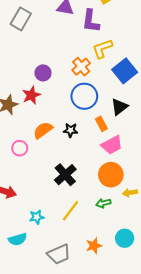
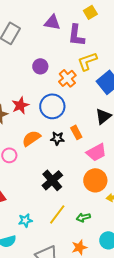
purple circle: (43, 73) -> (40, 66), moved
blue circle: (84, 96) -> (52, 106), moved
orange rectangle: (101, 124) -> (76, 132), moved
green arrow: (103, 203) -> (83, 217), moved

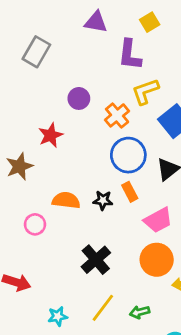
purple triangle: (52, 22) -> (96, 22), moved
red star: (20, 105) -> (51, 135), moved
blue circle: (52, 106) -> (128, 155), moved
orange semicircle: (31, 138) -> (66, 200), turned 42

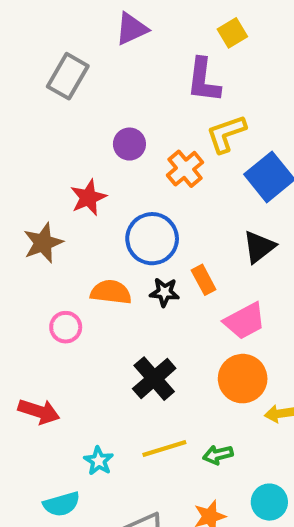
purple triangle: (96, 22) -> (132, 29), moved, turned -35
blue circle: (128, 155) -> (152, 239), moved
yellow line: (103, 308) -> (164, 449), turned 36
cyan star: (58, 316) -> (99, 461), turned -30

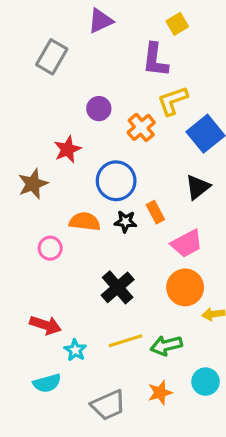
red arrow: (39, 411) -> (45, 325), moved
green arrow: (218, 455) -> (166, 345), size x1.4

